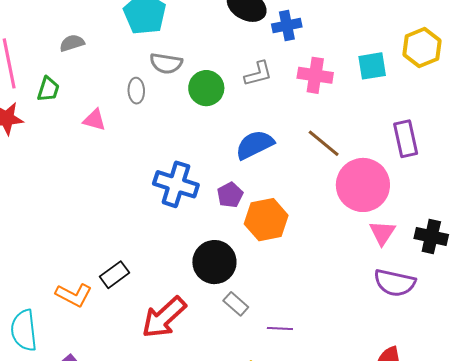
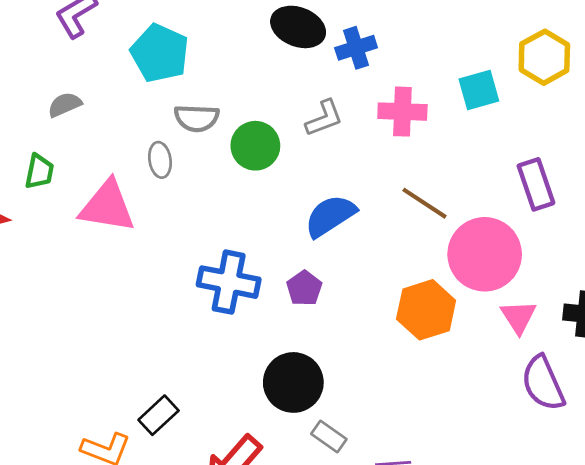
pink triangle: (94, 120) -> (107, 206), size x1.8
orange hexagon: (266, 220) -> (426, 310), moved
purple semicircle: (395, 283) -> (543, 383), turned 60

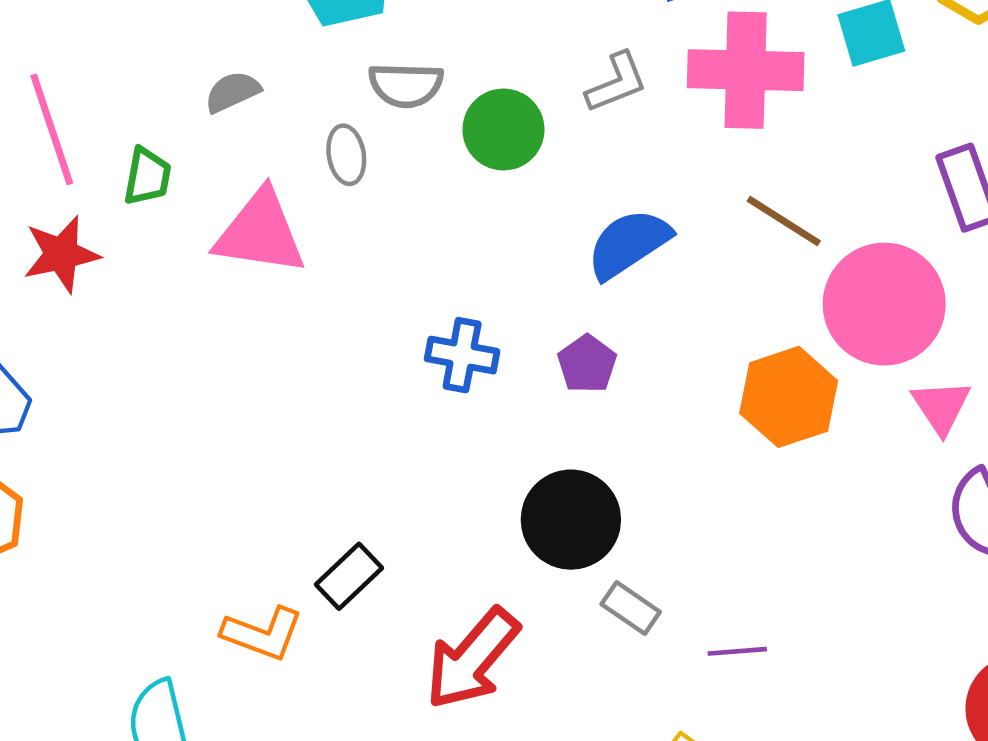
gray semicircle: (65, 105) -> (233, 92), moved
pink cross: (402, 112) -> (746, 70), size x1.4
blue cross: (229, 282) -> (462, 355), size x0.7

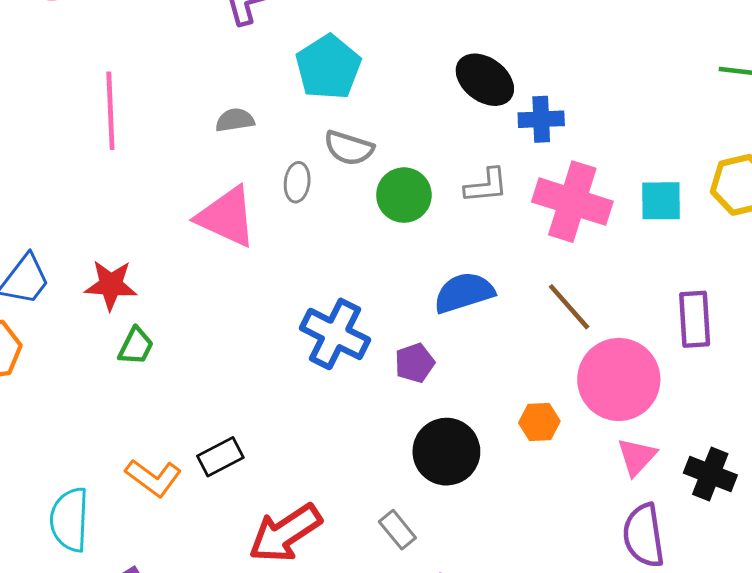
green trapezoid: (147, 176) -> (136, 346), moved
red star: (61, 254) -> (111, 285), moved
blue cross: (462, 355) -> (335, 334), size x1.4
orange hexagon: (789, 397) -> (539, 422), size x0.6
black circle: (571, 520) -> (446, 452), moved

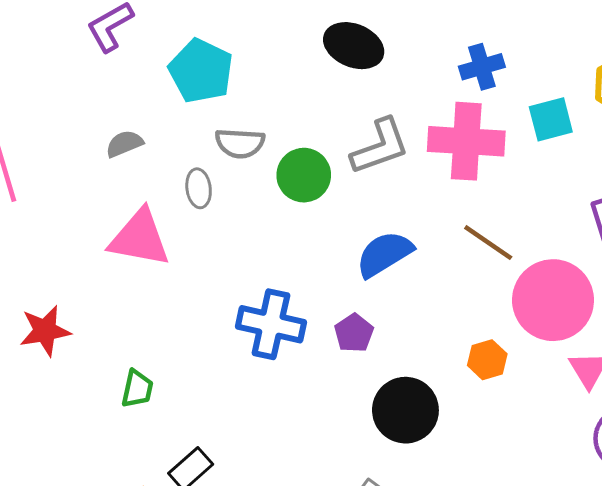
blue cross: (541, 119) -> (482, 67), moved
gray L-shape: (486, 186) -> (380, 146), size x1.4
green trapezoid: (136, 346) -> (137, 389), moved

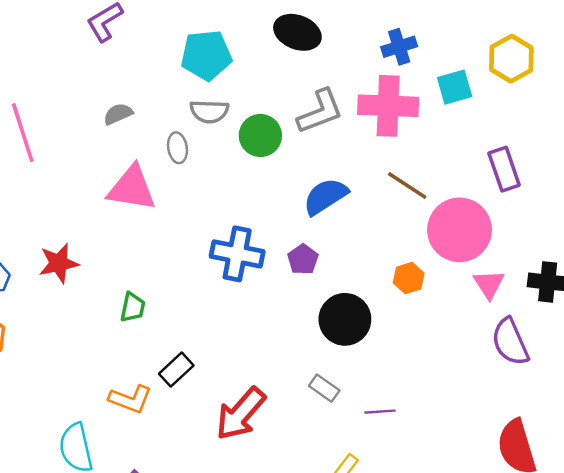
cyan pentagon: (201, 71) -> (206, 55), moved, turned -30

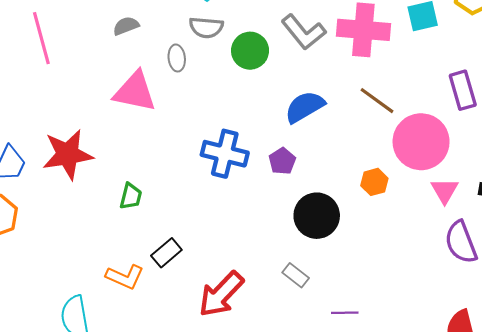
gray L-shape: (320, 112) -> (304, 32), turned 69
red star: (59, 263) -> (68, 154), size x1.4
purple line: (380, 412) -> (345, 313), moved

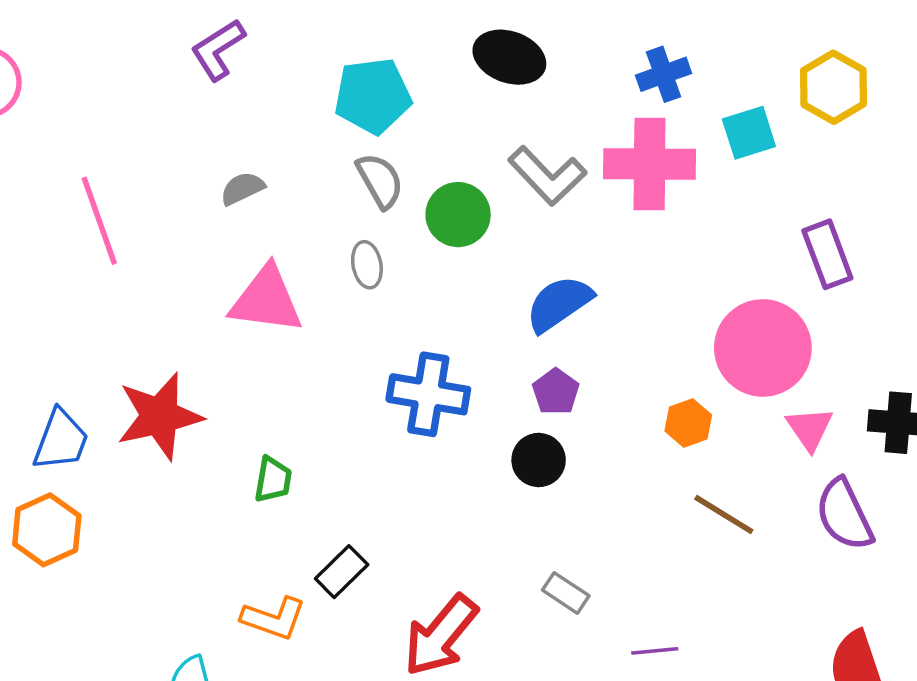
gray semicircle: (206, 27) -> (380, 181), turned -120
gray ellipse: (177, 58) -> (367, 265), moved
brown line: (377, 101) -> (724, 515), moved
purple pentagon: (282, 161) -> (556, 392), moved
black circle: (317, 216) -> (539, 460), moved, size x0.7

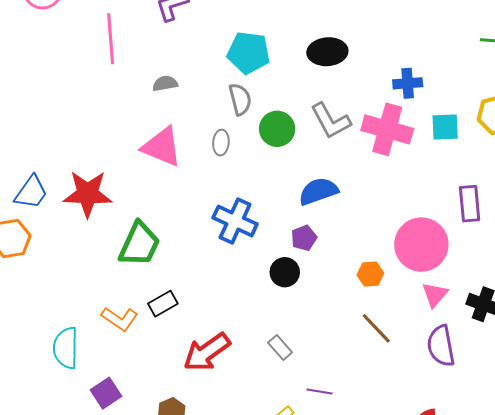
black ellipse: (509, 57) -> (327, 52), turned -39
pink line: (99, 221) -> (111, 39), moved
green trapezoid: (273, 480) -> (139, 244), size x1.8

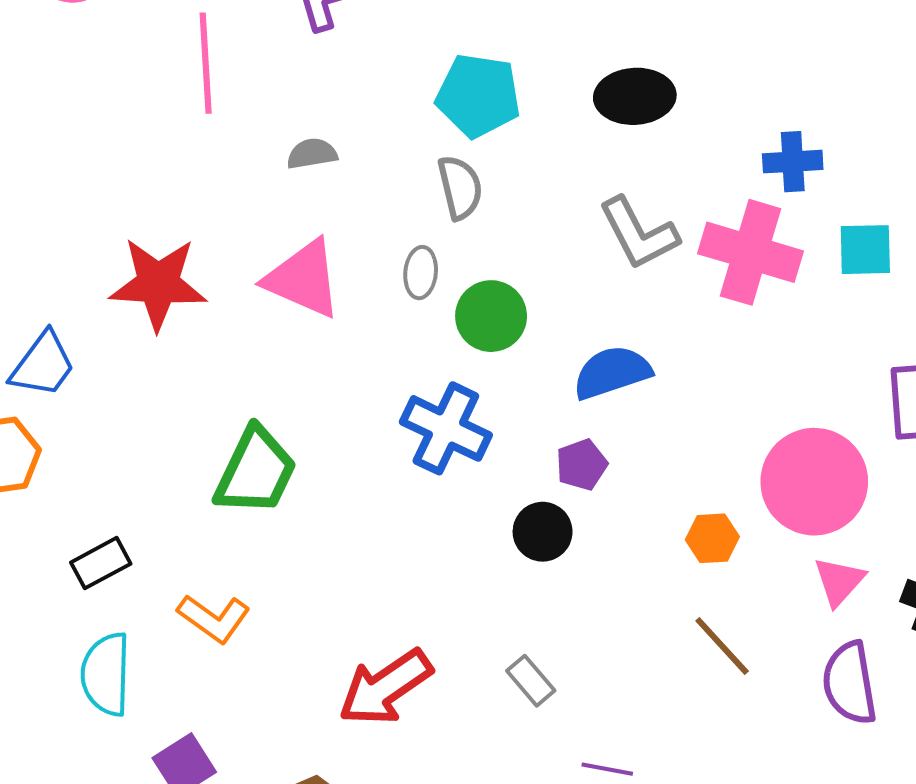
green circle: (277, 129) -> (491, 316), moved
red star: (88, 194) -> (158, 284), moved
black rectangle: (163, 304) -> (101, 563), moved

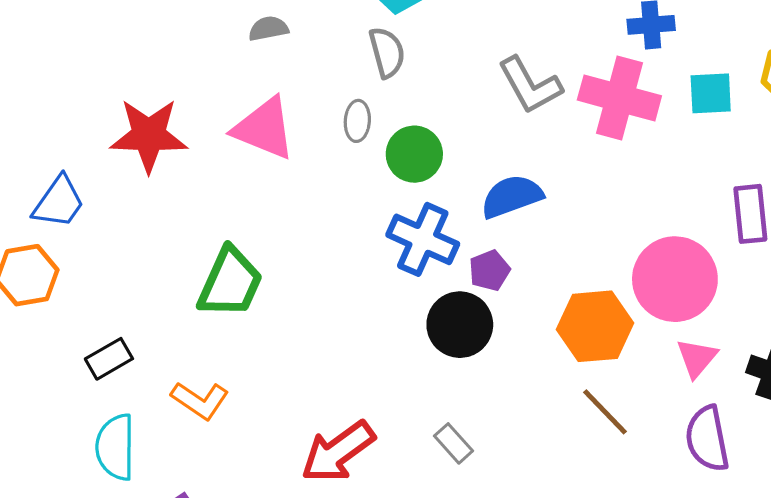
blue cross: (446, 428) -> (423, 239), moved
black circle: (543, 532) -> (460, 325), size x1.4
orange hexagon: (712, 538) -> (595, 326), size x1.8

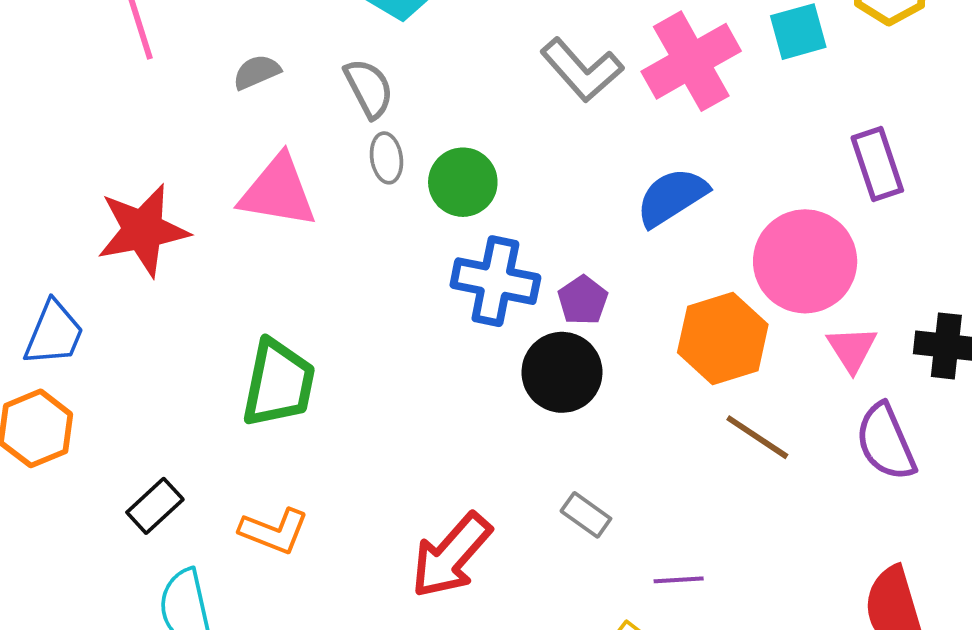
gray semicircle: (387, 52) -> (369, 88), moved
pink cross: (619, 98) -> (691, 61), turned -32
blue semicircle: (512, 196) -> (672, 197), moved

